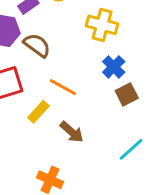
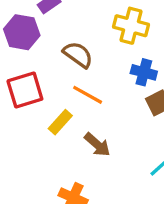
brown semicircle: (37, 45) -> (78, 55), moved
blue cross: (114, 67) -> (144, 72), turned -30

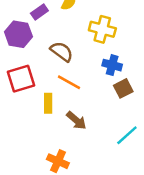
yellow rectangle: (60, 122) -> (48, 103), turned -42

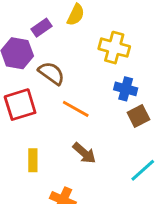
brown semicircle: (62, 51) -> (51, 73), moved
yellow rectangle: (48, 103) -> (33, 160), moved

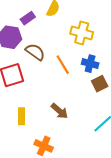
orange line: (76, 109) -> (63, 65), moved, turned 30

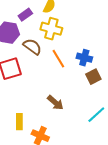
yellow cross: (82, 33) -> (51, 29), moved
yellow rectangle: (21, 116) -> (19, 122), moved

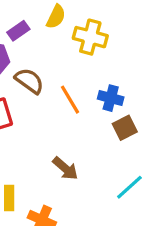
yellow cross: (51, 29) -> (90, 37), moved

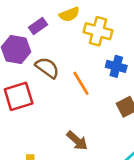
yellow semicircle: (56, 17) -> (69, 14), turned 42
blue cross: (111, 98) -> (116, 66), moved

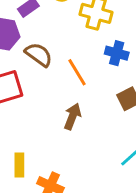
brown arrow: (77, 141) -> (73, 116), moved, turned -110

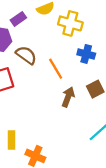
brown arrow: (73, 116) -> (68, 97), moved

